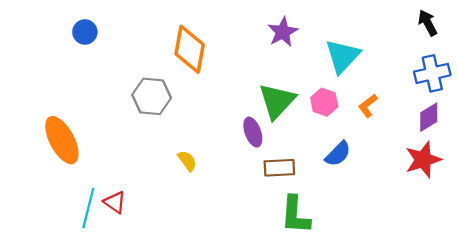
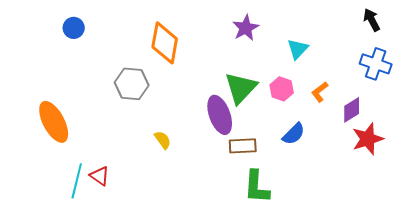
cyan triangle: (343, 56) -> (298, 49), size x0.7
blue cross: (432, 73) -> (376, 64), turned 32
purple diamond: (429, 117) -> (352, 110), moved
purple ellipse: (253, 132) -> (220, 115), size x1.5

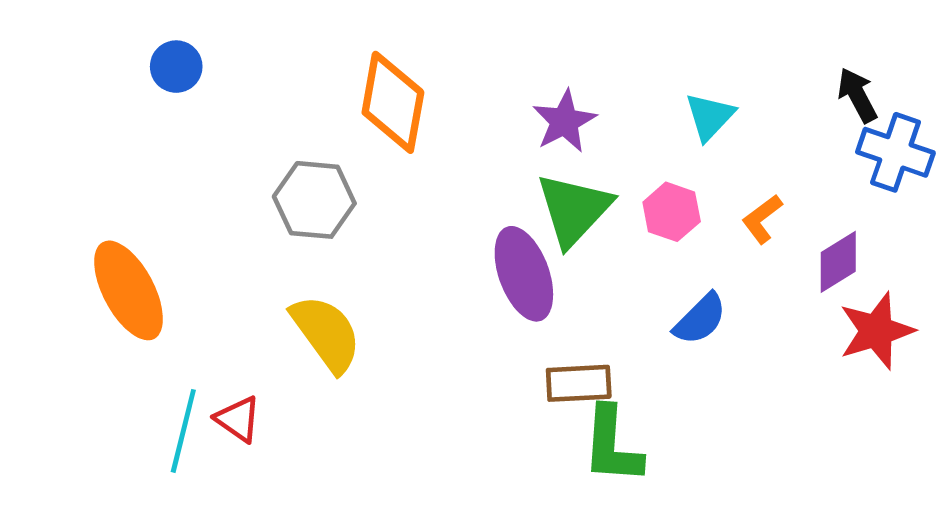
black arrow: (372, 20) -> (857, 95), moved
purple star: (246, 28) -> (564, 121), moved
yellow semicircle: (163, 140) -> (326, 333), moved, size x1.8
brown rectangle: (243, 146) -> (579, 383), moved

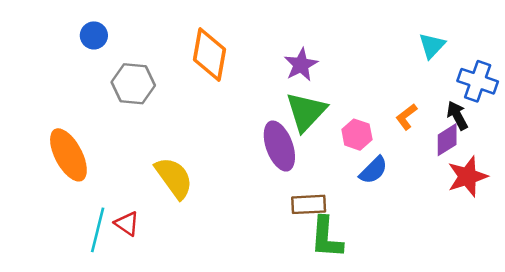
black arrow: (857, 95) -> (457, 116), moved
cyan triangle: (710, 117) -> (432, 46), moved
gray hexagon: (314, 200) -> (133, 84), moved
pink hexagon: (672, 212) -> (357, 135), moved

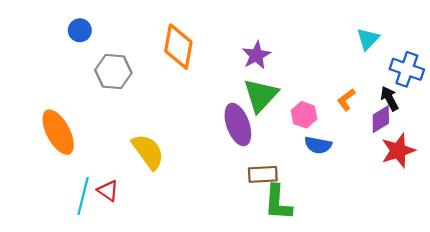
blue semicircle: (373, 170) -> (318, 145), turned 56

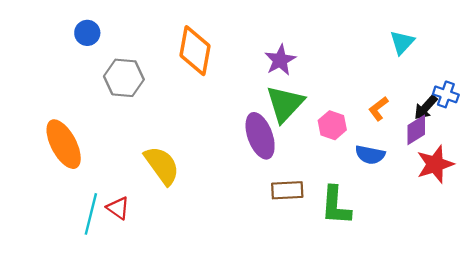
blue cross: (407, 69) -> (446, 94), moved, size x0.7
black arrow: (390, 99) -> (426, 107), turned -110
blue semicircle: (318, 145) -> (370, 155), moved
green L-shape: (278, 203) -> (336, 206), moved

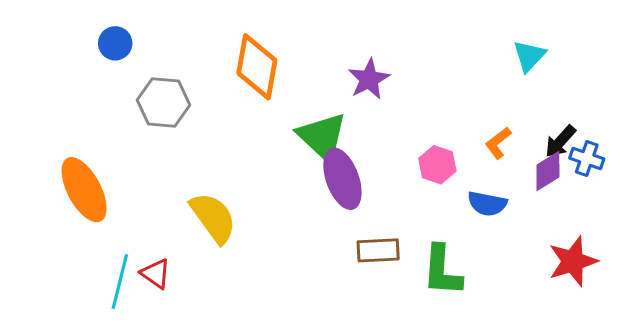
blue cross: (446, 94) -> (587, 159), moved
green triangle: (285, 104) -> (322, 137), moved, turned -30
red star: (435, 164) -> (573, 261), moved

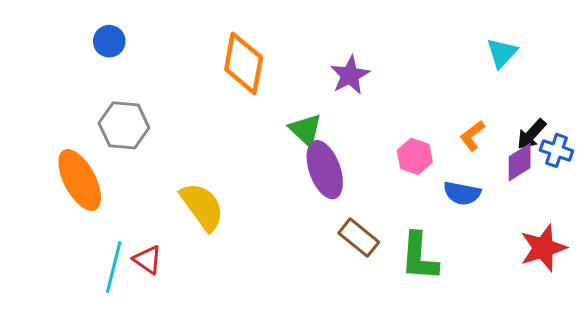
gray hexagon: (163, 102) -> (124, 125), moved
green triangle: (322, 137) -> (306, 130), size x0.7
brown rectangle: (378, 250) -> (359, 238), turned 42

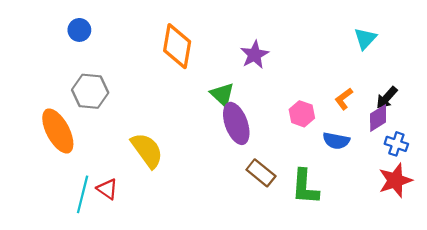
blue cross: (556, 150) -> (396, 144), moved

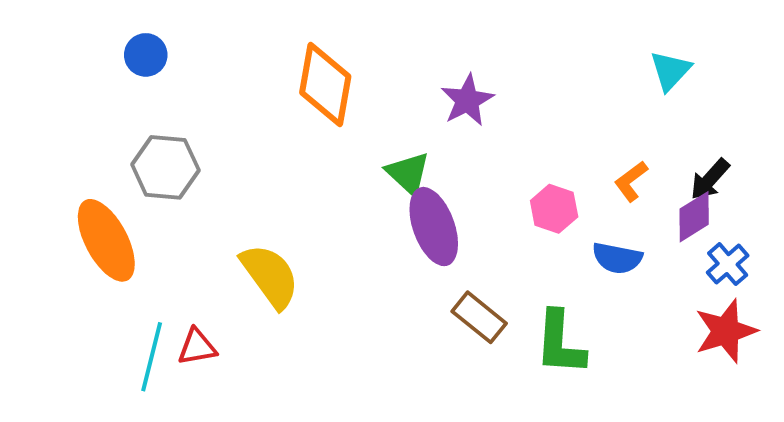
blue cross: (396, 144) -> (728, 264), turned 30
red triangle: (107, 189) -> (197, 347), turned -45

